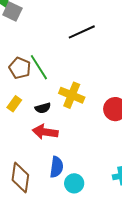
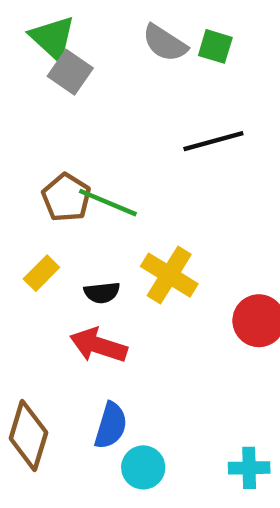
green line: (39, 67) -> (108, 203), turned -44

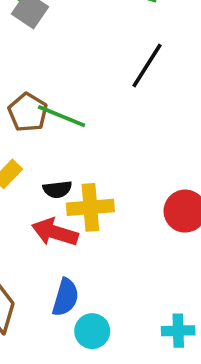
black line: (213, 141) -> (147, 66), turned -42
yellow cross: (169, 275) -> (90, 207), moved, turned -36

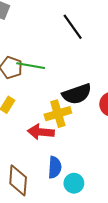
black line: (147, 66) -> (73, 27), turned -56
black semicircle: (57, 189) -> (77, 94), moved, size x1.8

